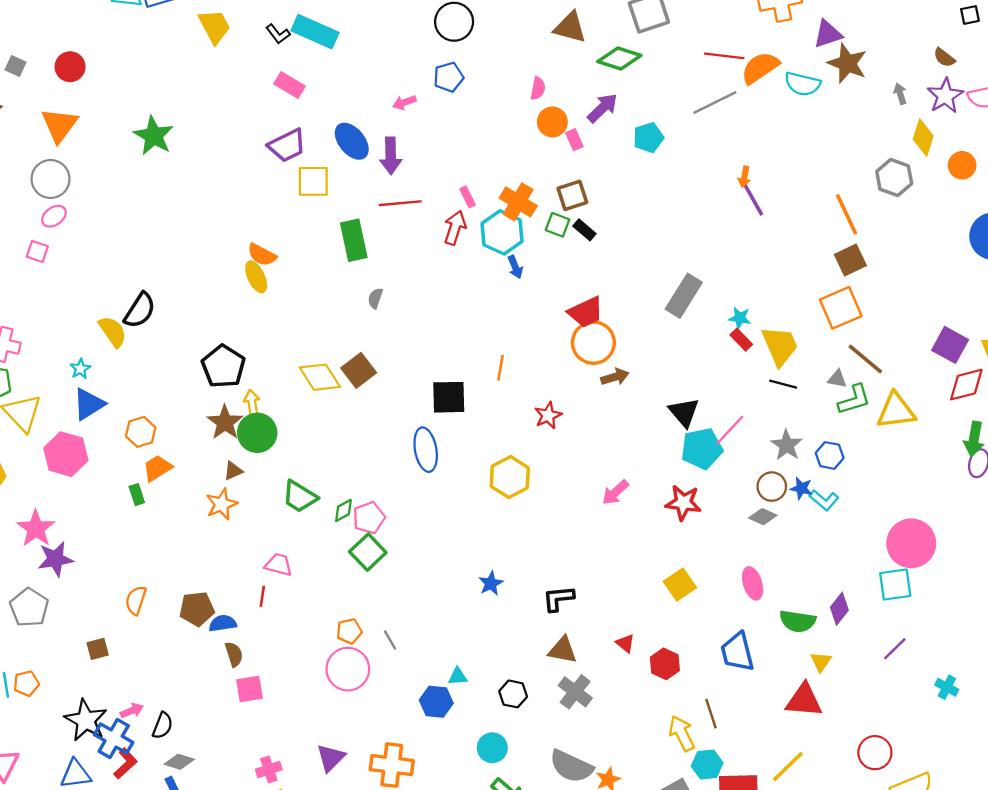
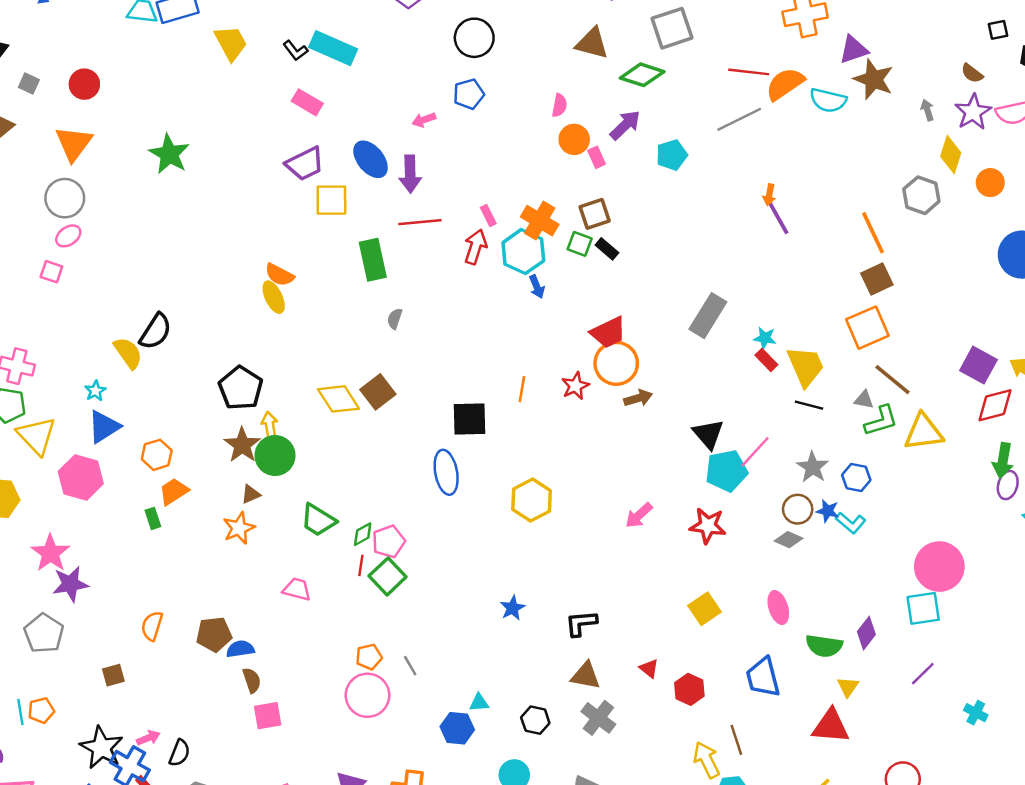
red star: (548, 415) -> (575, 386), moved
red line: (262, 596) -> (361, 565), moved

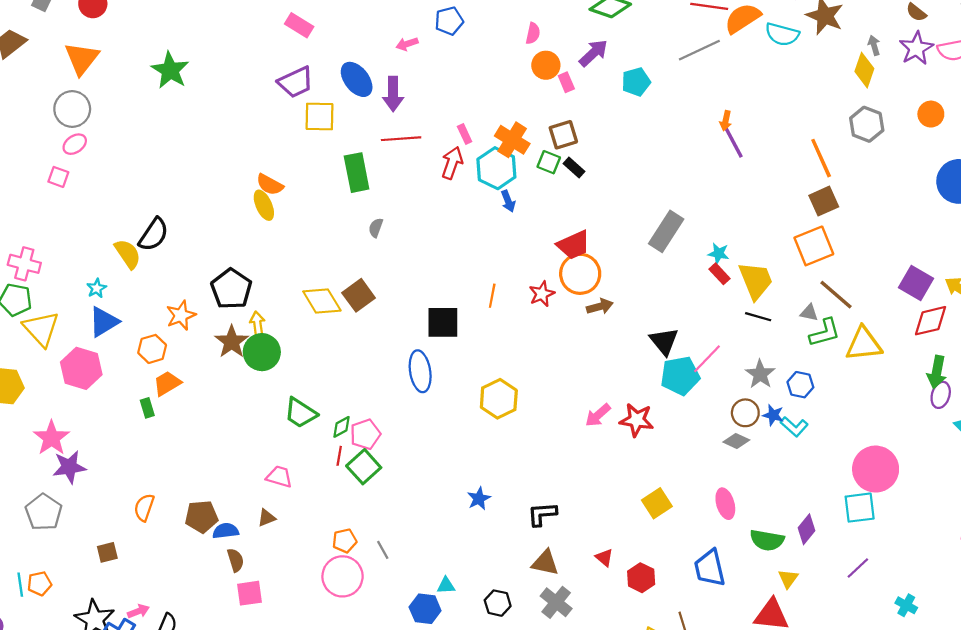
yellow diamond: (951, 155) -> (864, 70), moved
brown triangle: (251, 494) -> (266, 518), moved
red star: (708, 526) -> (637, 420), moved
orange star: (239, 528) -> (181, 315), moved

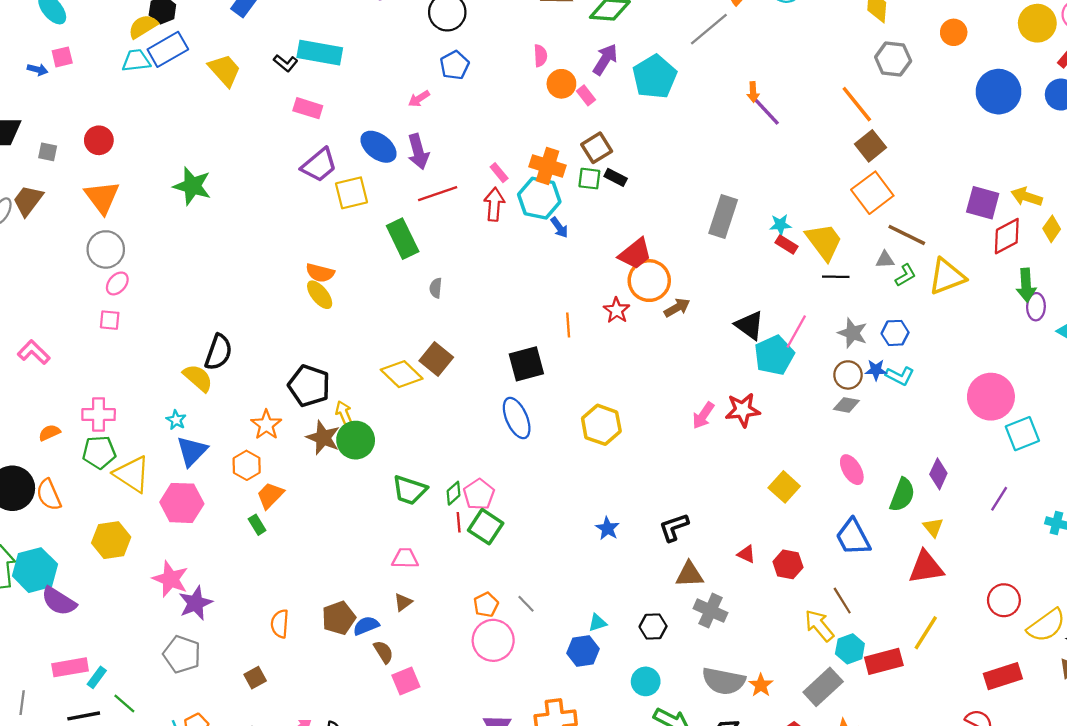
cyan pentagon: (636, 82) -> (655, 77), size x1.5
green L-shape: (825, 333) -> (905, 275), size x0.7
cyan square: (860, 508) -> (1022, 434), moved
green semicircle: (767, 540) -> (902, 495), turned -64

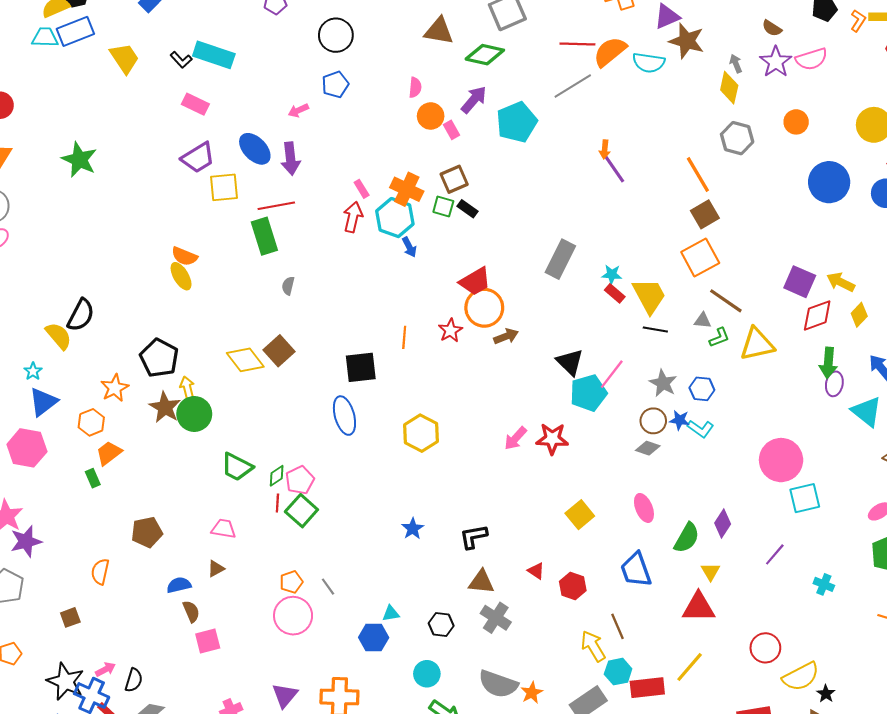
red line: (438, 194) -> (276, 206), moved
brown pentagon: (339, 618) -> (147, 532), moved

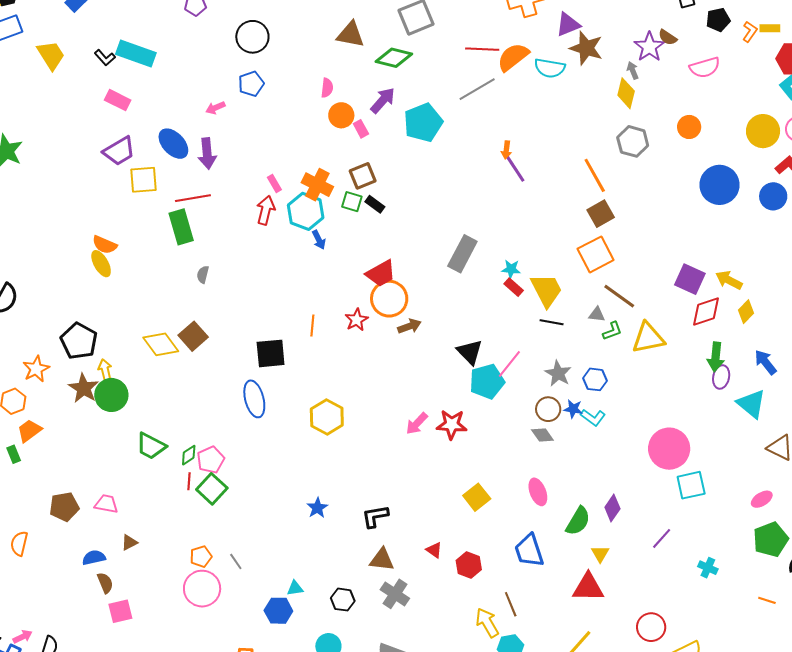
purple star: (776, 62) -> (649, 47), moved
gray diamond: (648, 448) -> (542, 435), turned 35
pink trapezoid: (224, 529) -> (106, 504), moved

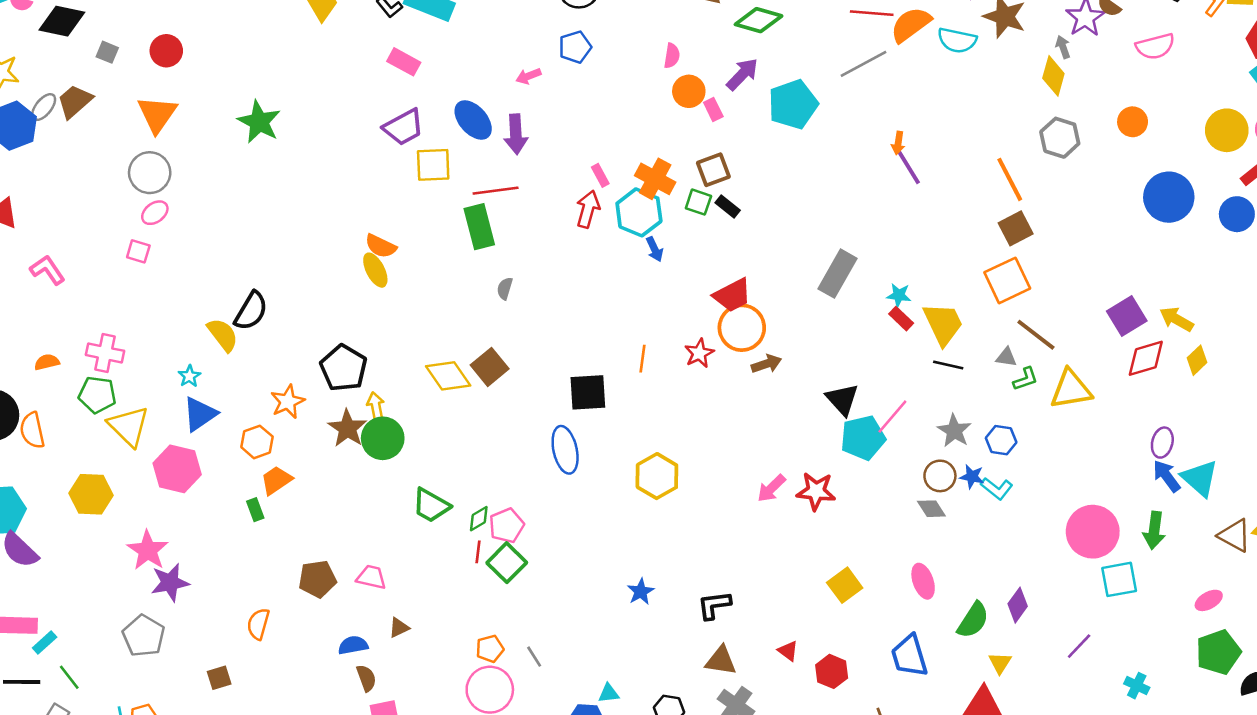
purple square: (690, 279) -> (1127, 316), turned 32
green arrow: (716, 357) -> (1154, 530), moved
blue arrow: (766, 362) -> (1167, 476), moved

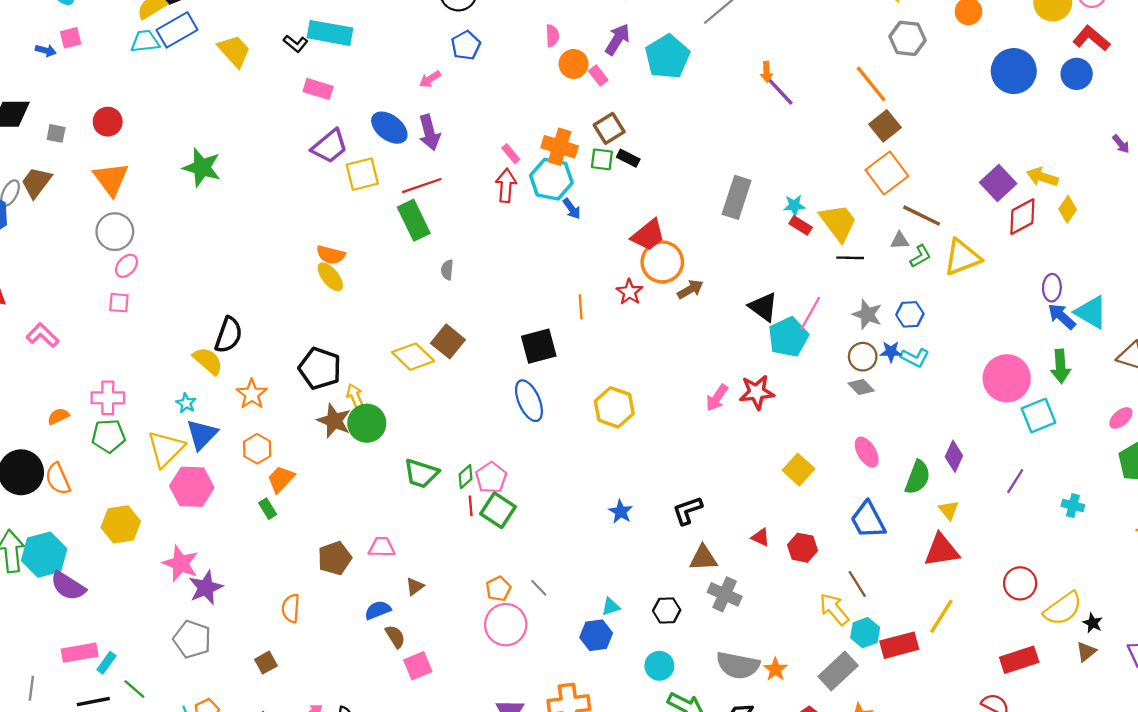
orange star: (288, 402) -> (252, 394), moved
yellow triangle: (129, 426) -> (166, 449), moved, turned 42

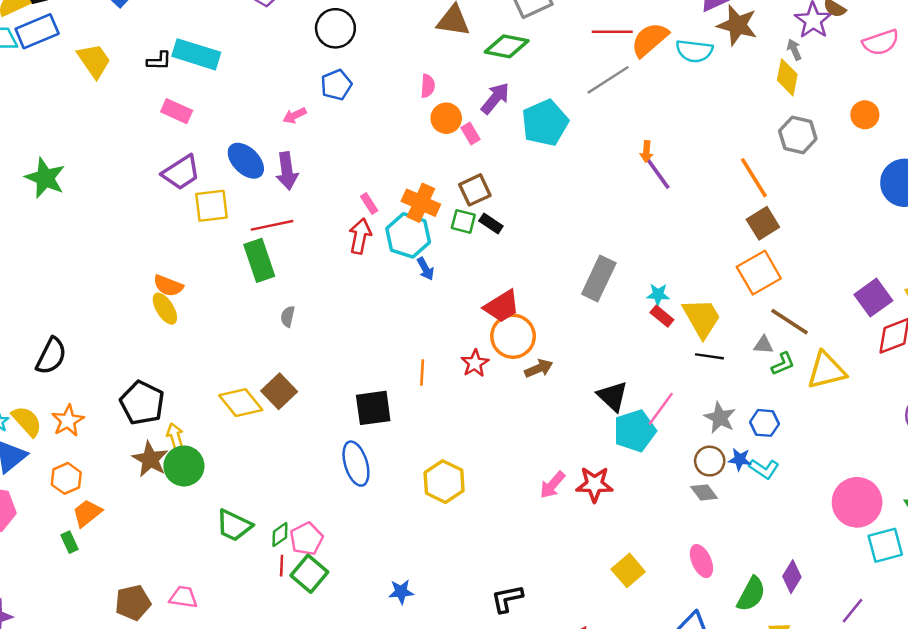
black L-shape: (296, 44) -> (159, 61), turned -45
yellow semicircle: (208, 361) -> (27, 421), moved
blue star: (621, 512) -> (401, 592), moved, turned 30

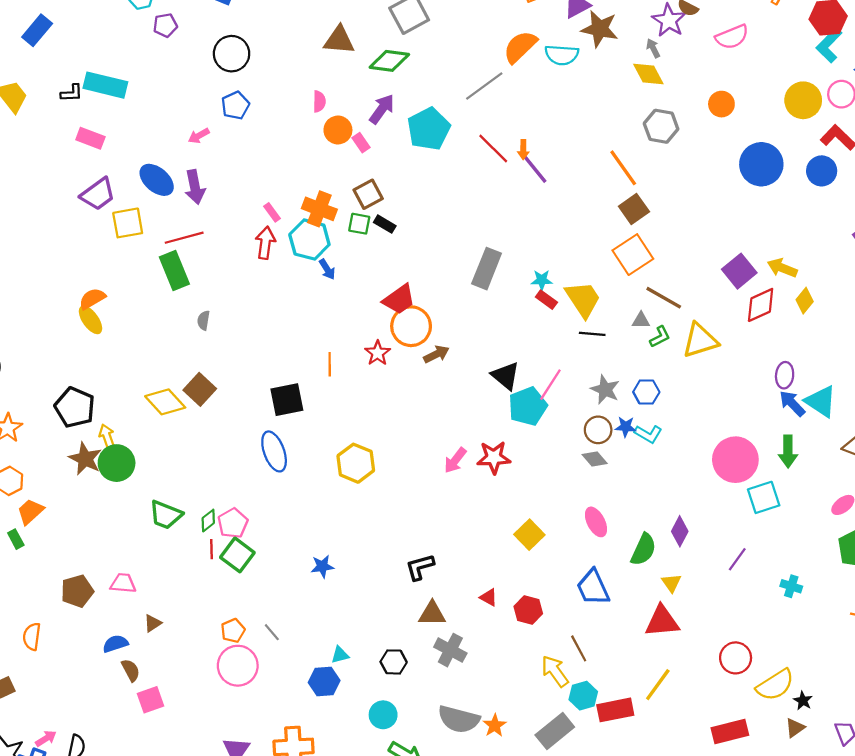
red line: (612, 32) -> (493, 149), moved, turned 48
yellow diamond: (787, 77) -> (648, 74), turned -36
orange semicircle: (168, 286) -> (92, 299), turned 132

